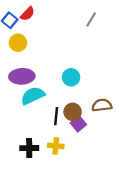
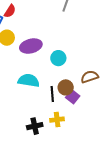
purple ellipse: (22, 76) -> (31, 46), moved
cyan semicircle: (33, 96) -> (29, 80), turned 45

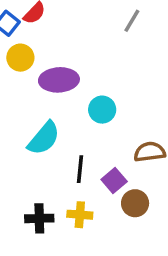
cyan semicircle: (29, 80) -> (44, 138), turned 110
brown circle: (66, 87) -> (135, 203), moved

